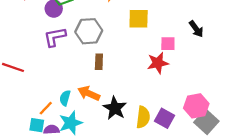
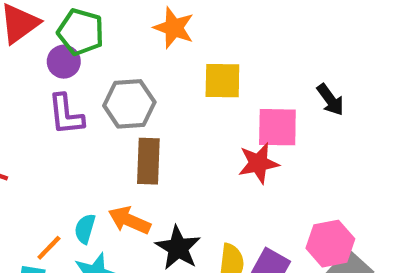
purple L-shape: (55, 37) -> (66, 114), turned -85
pink square: (168, 44) -> (277, 127), size x1.5
brown rectangle: (99, 62) -> (148, 161), size x1.5

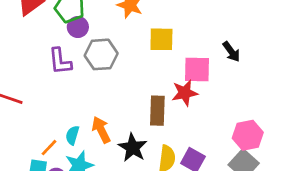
purple circle: (64, 62) -> (78, 27), moved
brown rectangle: (148, 161) -> (157, 111), moved
orange arrow: (129, 220) -> (101, 130), turned 40
pink hexagon: (330, 244) -> (248, 135), moved

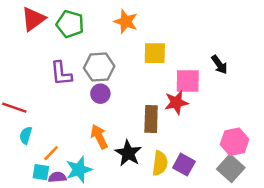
purple circle: (78, 27) -> (100, 94), moved
cyan semicircle: (72, 135) -> (26, 135), moved

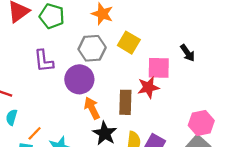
yellow square: (155, 53) -> (129, 43), turned 30
gray hexagon: (99, 67) -> (92, 48), moved
purple circle: (100, 94) -> (79, 79), size x1.6
orange arrow: (99, 137) -> (92, 108), moved

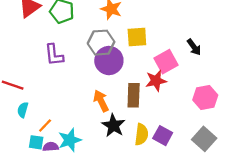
yellow square: (129, 43) -> (137, 37), turned -35
pink square: (159, 68) -> (166, 62), turned -30
purple circle: (79, 79) -> (109, 61), moved
pink hexagon: (201, 123) -> (205, 97), moved

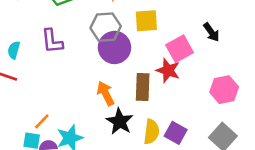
red star: (156, 81) -> (168, 70), turned 30
cyan semicircle: (23, 110) -> (14, 50), moved

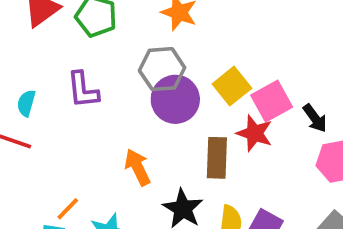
yellow square: (146, 21) -> (232, 86), moved, turned -35
black arrow: (211, 32) -> (315, 118), moved
orange arrow: (106, 93) -> (138, 167), moved

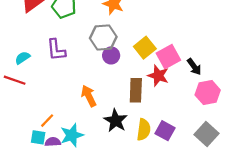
purple circle: (175, 99) -> (111, 55), size x0.6
cyan semicircle: (26, 103) -> (22, 58), turned 40

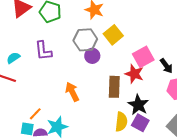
yellow square: (145, 48) -> (113, 35), moved
black star: (116, 121) -> (138, 105), moved

